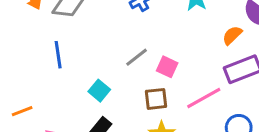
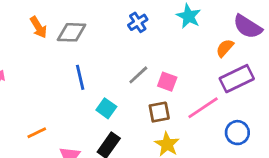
blue line: (58, 55) -> (80, 77), moved

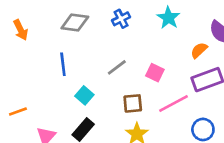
orange arrow: (38, 27) -> (21, 30), moved
gray diamond: (72, 32) -> (75, 23), moved
pink square: (167, 82) -> (155, 73), moved

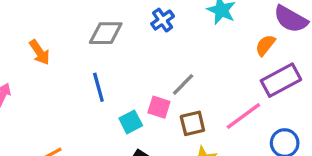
gray line: (117, 67) -> (183, 84), moved
pink square: (155, 73) -> (159, 107), moved
cyan square: (84, 95) -> (131, 122), turned 30

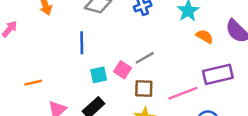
orange semicircle: (265, 45) -> (205, 36), moved, turned 66

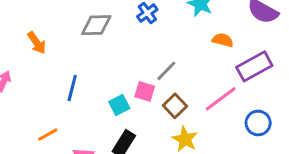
orange semicircle: (205, 36) -> (223, 40), moved
blue line: (82, 43) -> (72, 88), moved, turned 30
brown square: (144, 88) -> (175, 106), turned -30

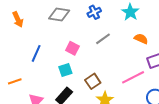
gray line: (166, 71) -> (103, 39), moved
pink square: (145, 91) -> (72, 48), moved
brown square: (175, 106) -> (93, 81), moved

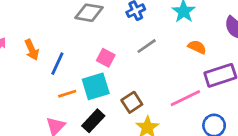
orange arrow: (18, 19) -> (32, 50), moved
cyan square: (65, 70) -> (96, 86), size x1.5
orange line: (15, 81) -> (67, 94), moved

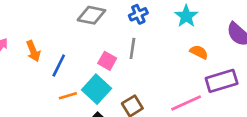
gray line: (147, 46) -> (132, 48), moved, turned -48
cyan square: (96, 86) -> (96, 89), turned -32

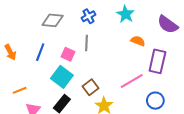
blue line: (59, 66) -> (40, 52), moved
purple rectangle: (222, 81) -> (157, 61), turned -55
orange line: (68, 96) -> (20, 90), moved

